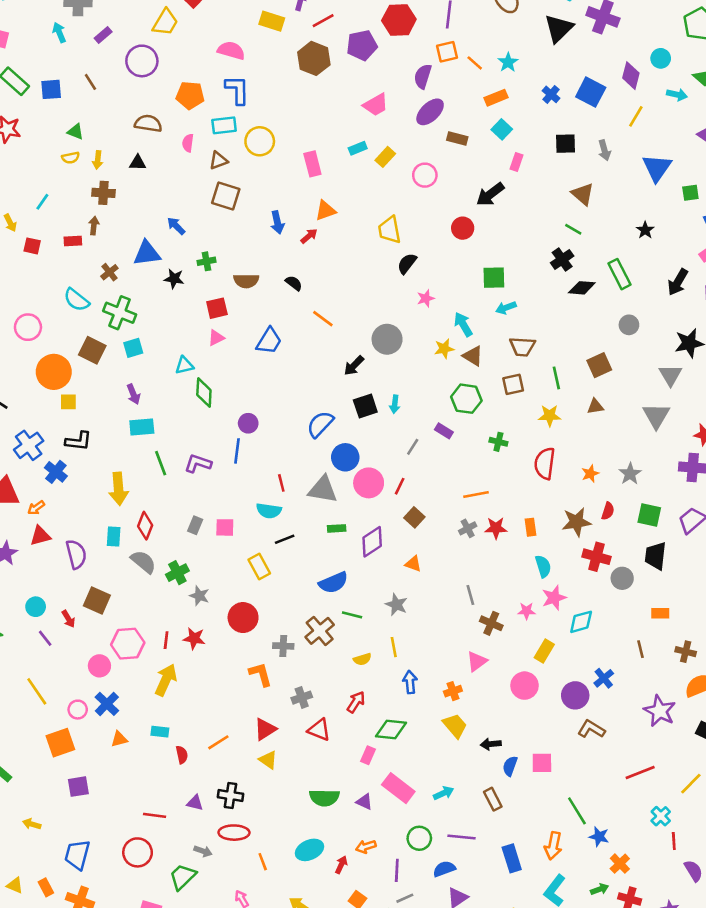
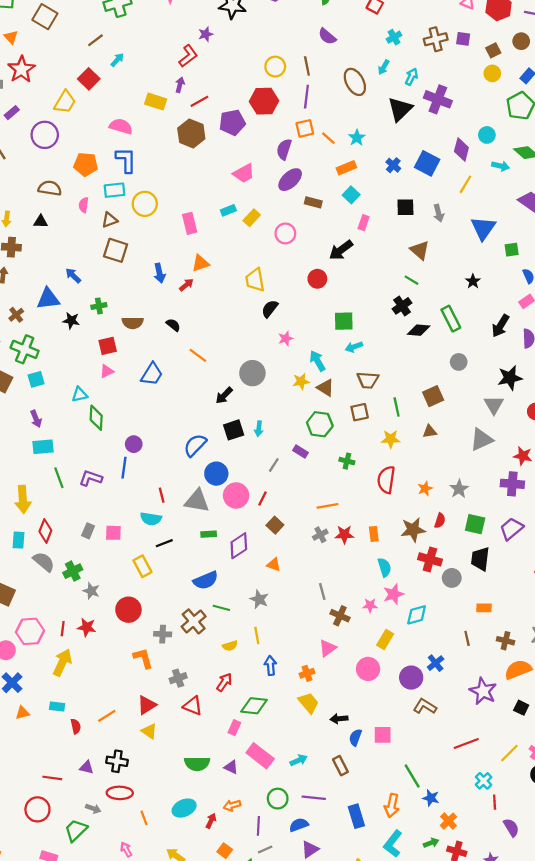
gray triangle: (656, 416) -> (481, 440), turned 35

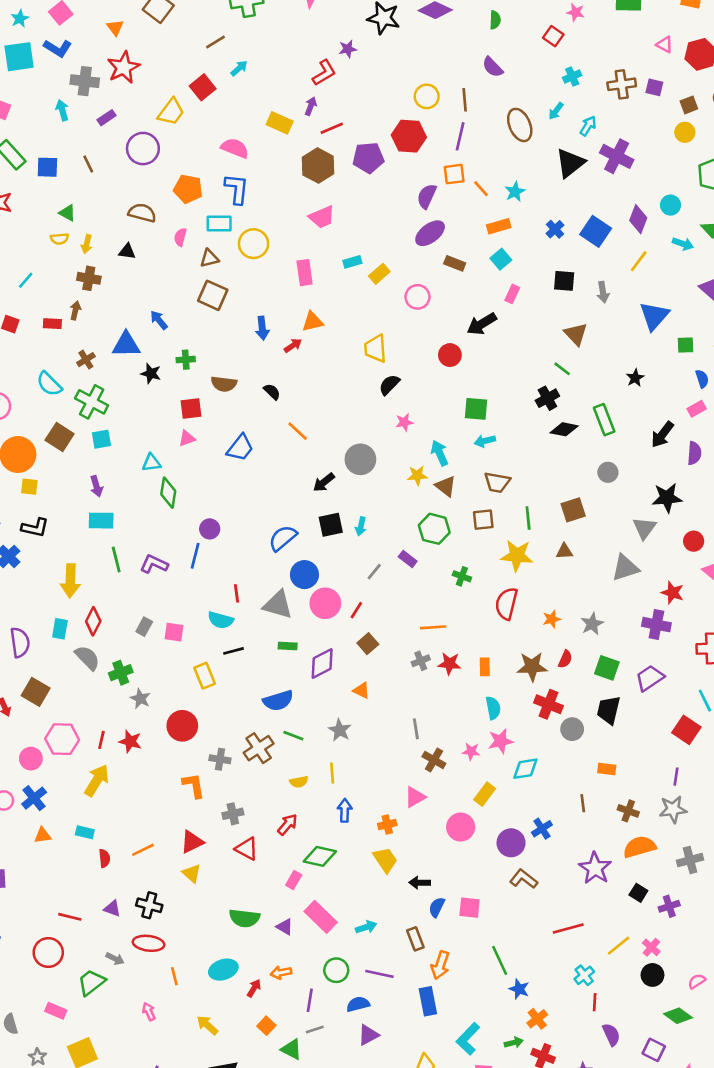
pink trapezoid: (244, 173) -> (322, 217), moved
yellow star: (391, 439) -> (517, 556), size x1.4
orange arrow: (392, 806) -> (440, 965), moved

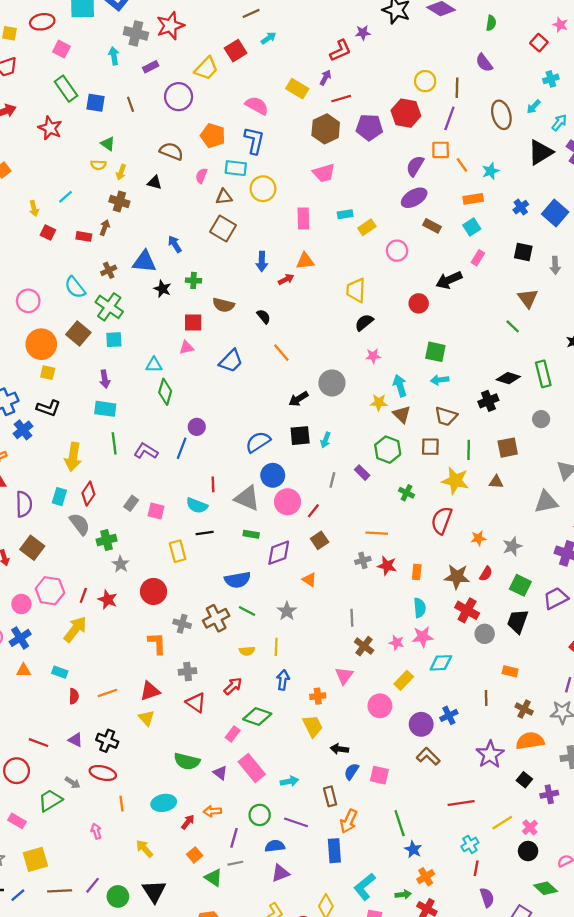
black cross: (547, 398) -> (488, 401), moved
gray line: (374, 572) -> (332, 480), turned -32
pink triangle: (415, 797) -> (344, 676), turned -30

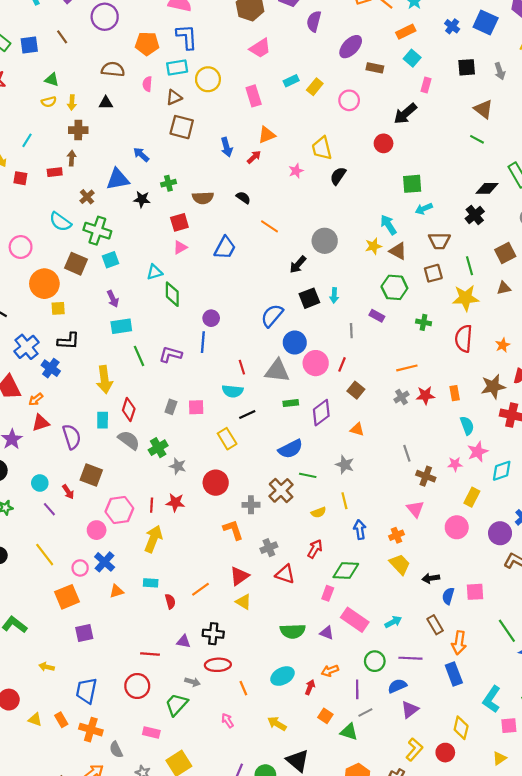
purple semicircle: (415, 166) -> (314, 21), moved
pink star: (373, 356) -> (296, 171), moved

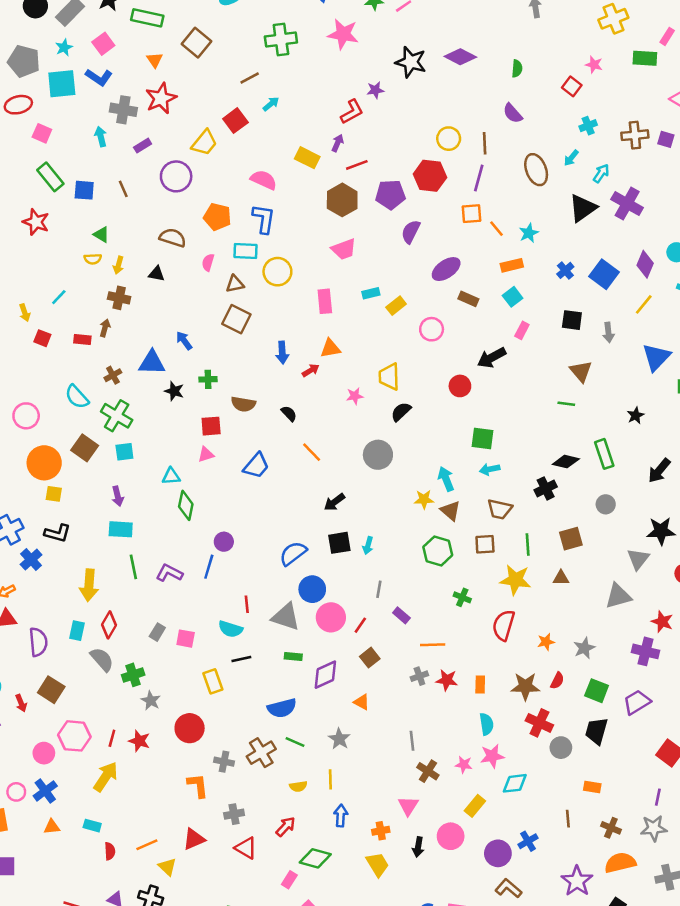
green line: (477, 139) -> (566, 404), turned -32
gray circle: (325, 241) -> (378, 455), moved
purple rectangle: (377, 316) -> (401, 615), moved
black arrow: (431, 578) -> (418, 847), moved, turned -84
yellow triangle: (243, 602) -> (167, 867), moved

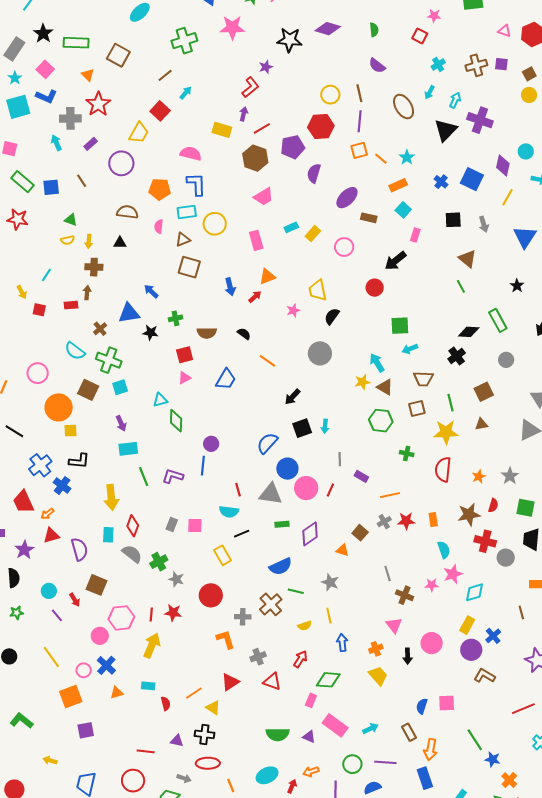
green line: (566, 404) -> (461, 286), turned 64
brown square: (370, 658) -> (360, 533), moved
yellow rectangle: (475, 806) -> (467, 625), moved

